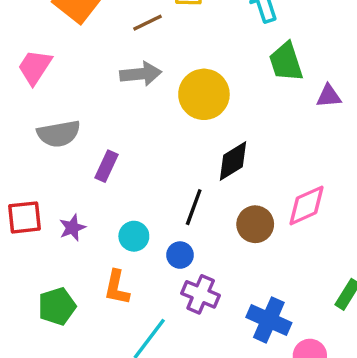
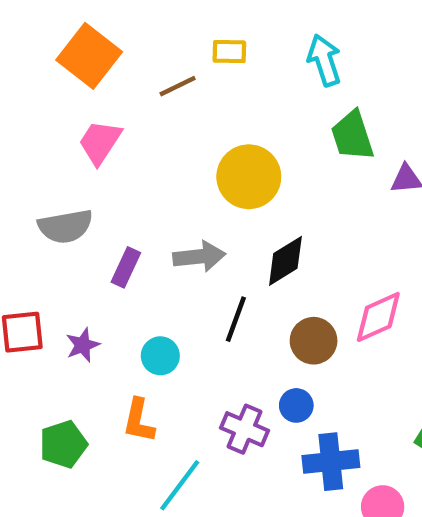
pink trapezoid: (35, 67) -> (100, 142), moved
gray arrow: (141, 74) -> (199, 257), moved
blue circle: (180, 255) -> (296, 405), moved
blue cross: (269, 320) -> (331, 462), turned -30

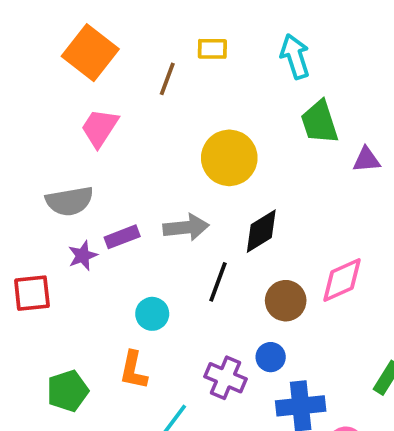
brown line: (178, 86) -> (167, 79), turned -44
purple rectangle: (126, 267) -> (122, 237), turned 44
purple star: (83, 345) -> (83, 256), moved

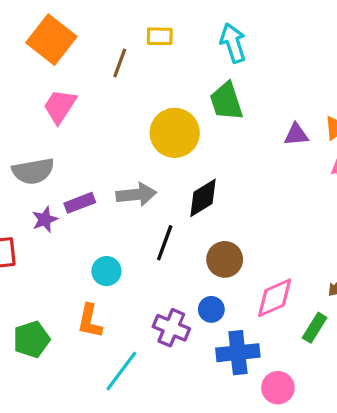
green trapezoid: (319, 122) -> (226, 101), moved
pink diamond: (342, 280) -> (275, 298), moved

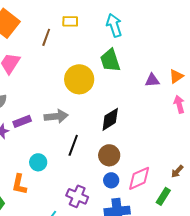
black diamond: (203, 198) -> (110, 119), moved
blue circle: (211, 309) -> (111, 180), moved
orange L-shape: (90, 321) -> (19, 184), moved

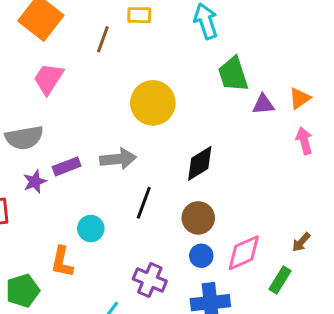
green trapezoid: (110, 60) -> (233, 74), moved

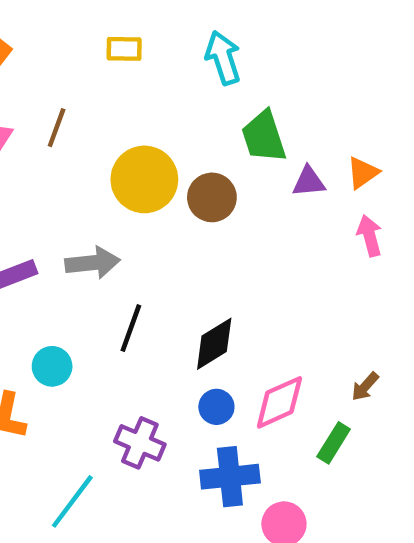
brown line: (103, 39) -> (57, 128), moved
black diamond: (200, 163) -> (214, 344), moved
brown circle: (198, 218) -> (212, 197), moved

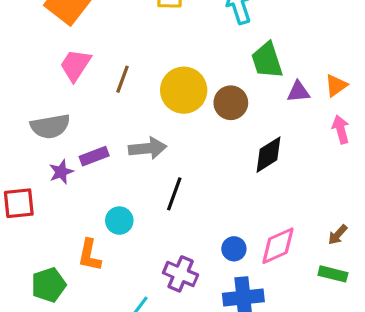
brown line: (57, 128) -> (122, 79), moved
black diamond: (214, 344) -> (269, 155), moved
green rectangle: (334, 443) -> (333, 274), moved, turned 72

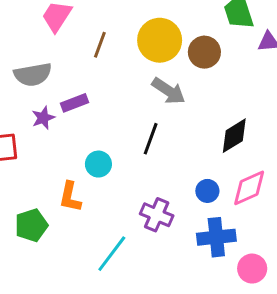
brown line: (122, 79) -> (100, 45), moved
gray arrow: (148, 148) -> (169, 91), moved, turned 40
black diamond: (269, 155) -> (234, 136), moved

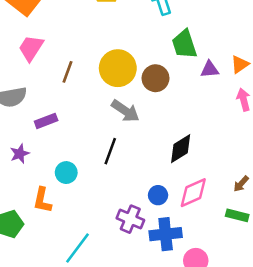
purple star: (43, 118) -> (20, 154), moved
purple cross: (157, 215) -> (130, 219), moved

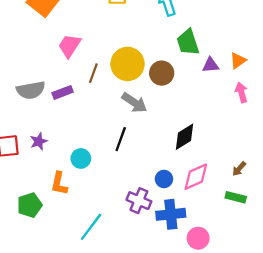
pink trapezoid: (31, 48) -> (69, 46), moved
brown line: (67, 72) -> (93, 73), moved
purple rectangle: (46, 121) -> (63, 92), moved

